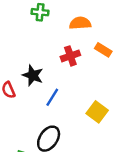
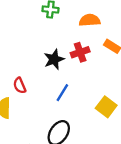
black star: (33, 75) -> (54, 59), moved, turned 30

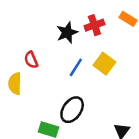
yellow square: (106, 107) -> (104, 64), moved

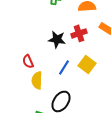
black star: (67, 33) -> (57, 39), turned 30
yellow semicircle: (15, 84) -> (37, 80), moved

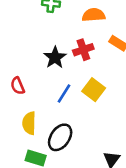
black star: (57, 39) -> (55, 57), turned 30
yellow semicircle: (37, 80) -> (29, 123), moved

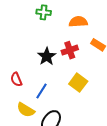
blue line: (64, 94) -> (41, 91), moved
yellow semicircle: (29, 123) -> (26, 110), turned -60

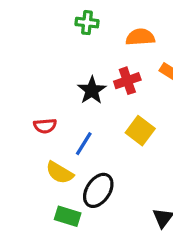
red semicircle: (16, 79) -> (45, 126), turned -72

